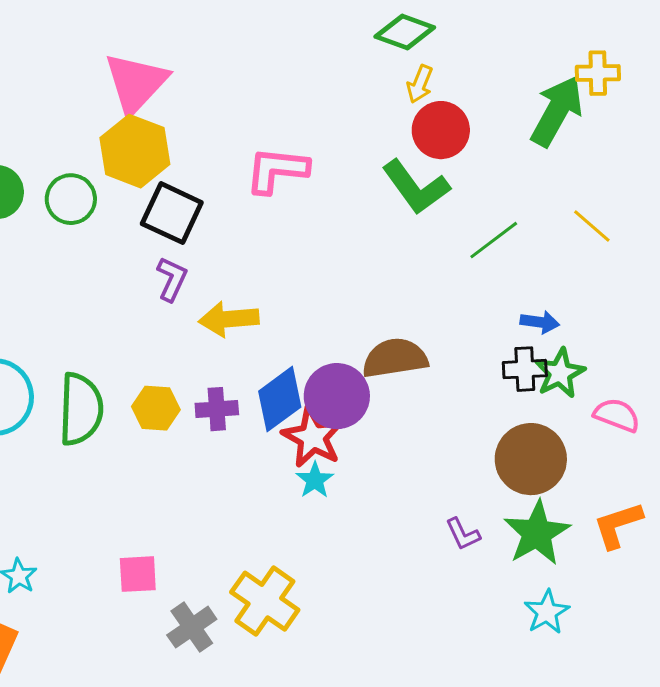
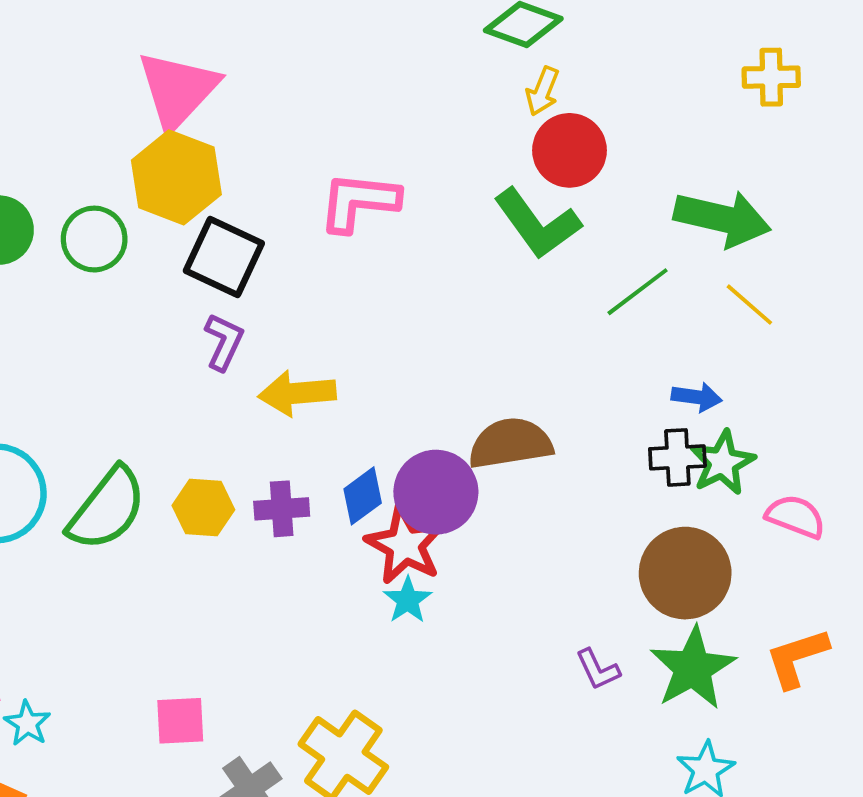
green arrow: (557, 111) -> (722, 218), moved, turned 74
yellow line: (592, 226) -> (749, 305), moved
blue diamond: (280, 399) -> (363, 496), size x0.7
green semicircle: (81, 409) -> (107, 509), turned 36

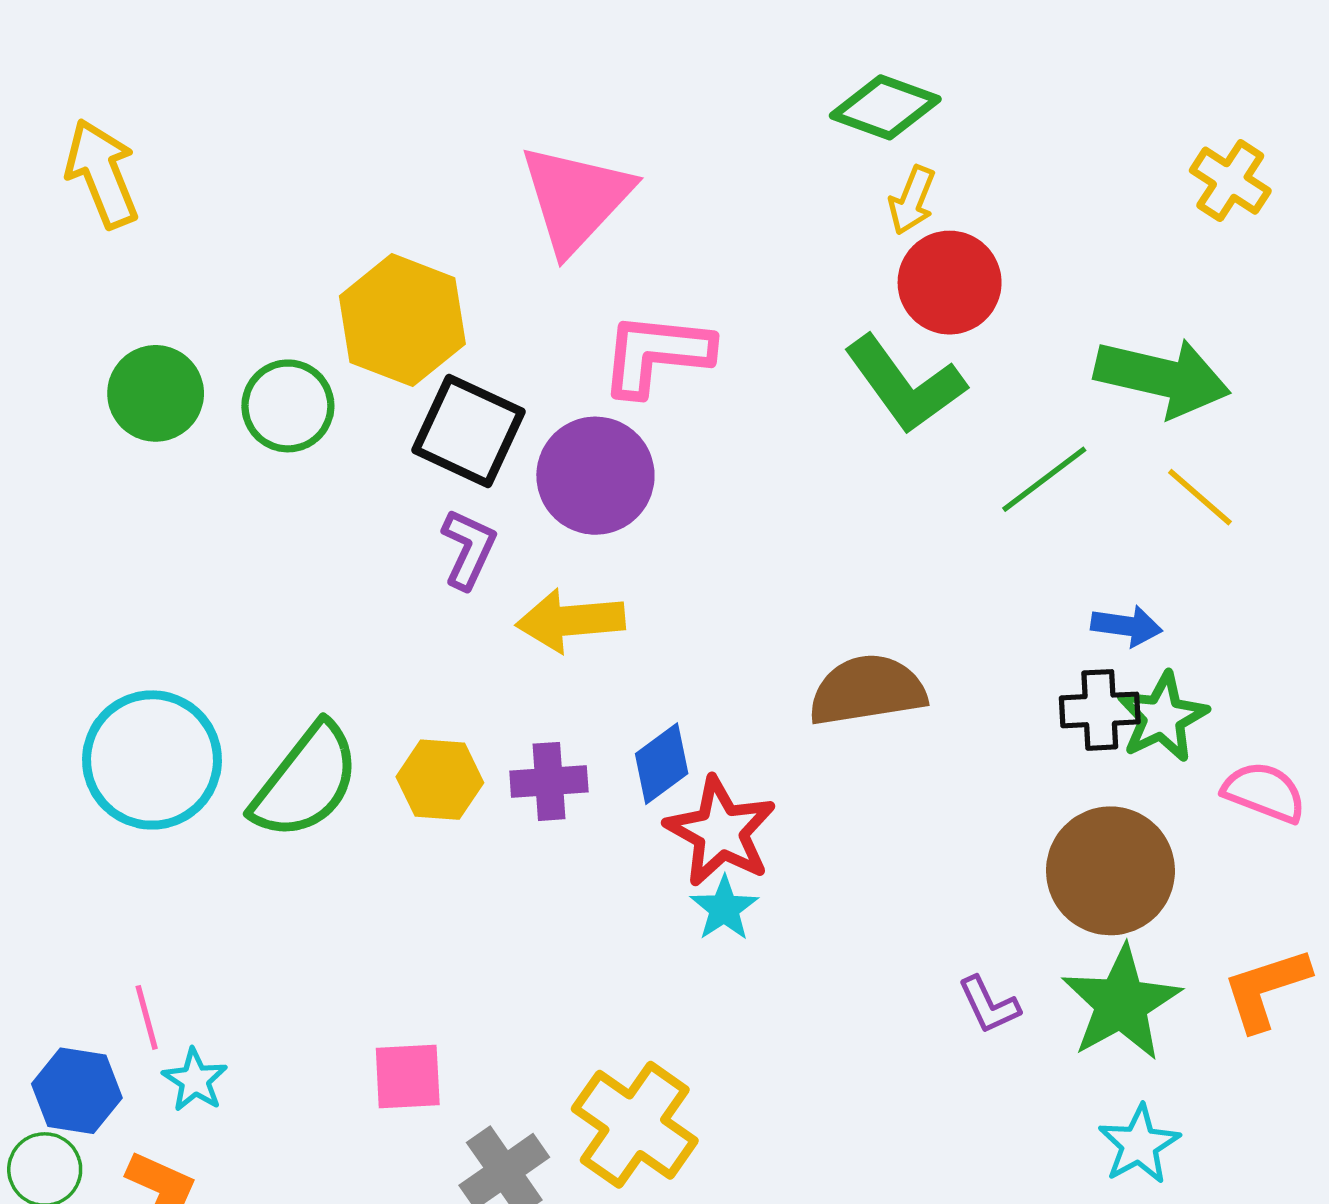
yellow cross: (771, 77) -> (1230, 181), turned 34
pink triangle: (178, 90) -> (576, 198), moved
purple circle: (436, 492) -> (595, 476), moved

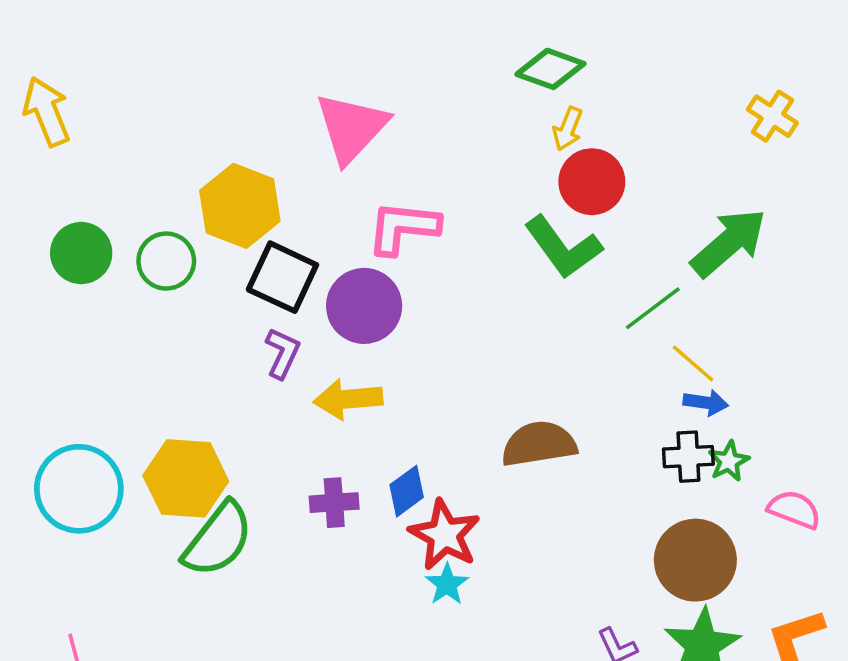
green arrow: (1162, 377) -> (729, 243), turned -54
yellow line: (1200, 497) -> (693, 363), moved
green star: (1162, 717) -> (729, 461), size x0.7
yellow hexagon: (440, 780) -> (186, 478), moved, size x1.5
green semicircle: (306, 781) -> (218, 539), moved

